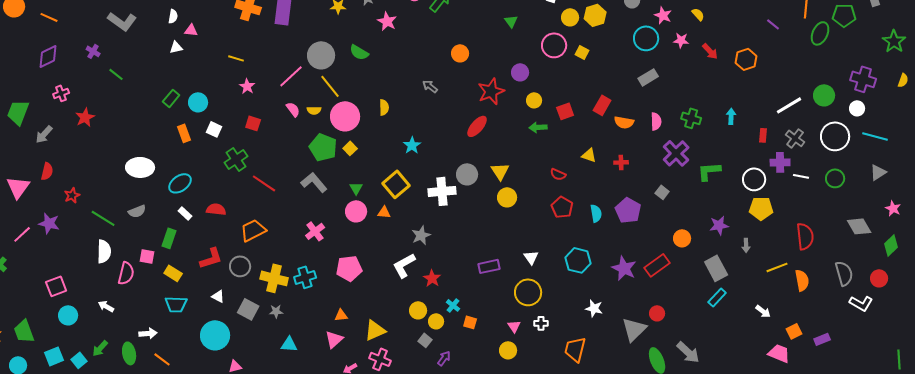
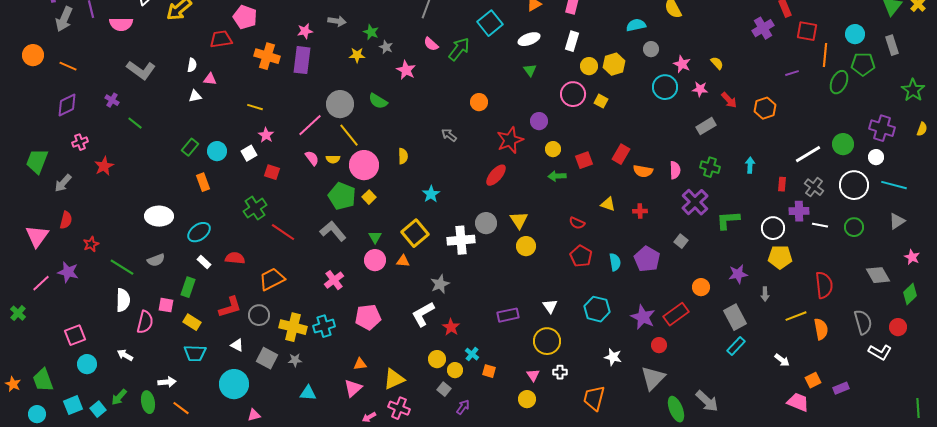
purple line: (773, 24) -> (792, 73), turned -56
gray rectangle: (648, 77) -> (706, 126), moved
white square: (214, 129) -> (249, 153), moved, turned 35
red circle: (657, 313) -> (659, 345), moved

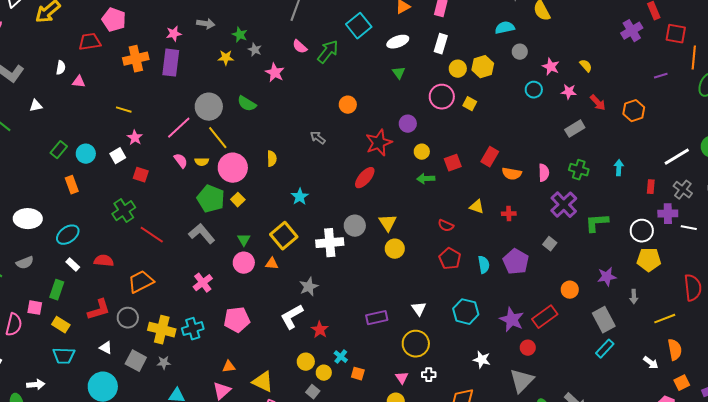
orange cross: (267, 56) -> (136, 59), turned -30
cyan circle: (665, 87) -> (534, 90), size x0.7
white triangle: (195, 96) -> (36, 106), moved
orange semicircle: (821, 329) -> (675, 350), moved
yellow triangle: (394, 379) -> (263, 382), turned 50

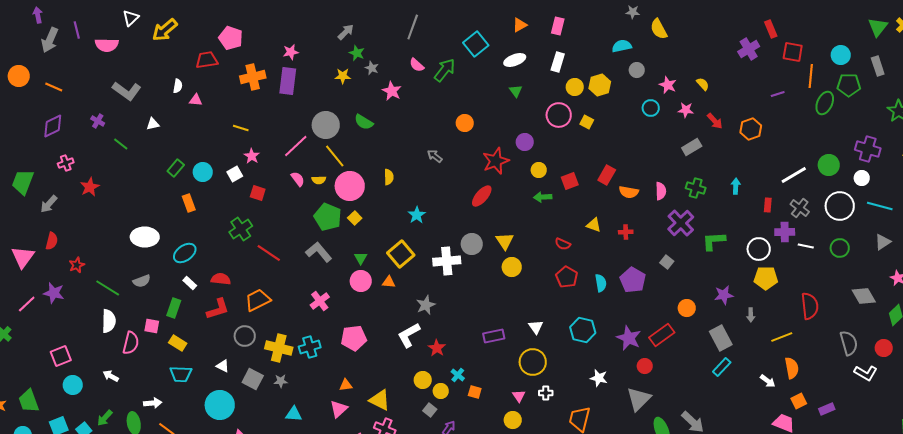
gray arrow: (206, 24) -> (346, 32), moved, turned -54
red L-shape: (99, 310) -> (218, 309), moved

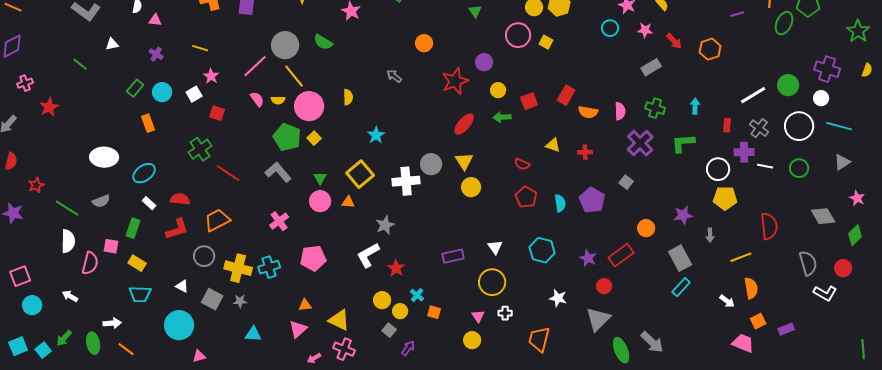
purple cross: (98, 121) -> (156, 54), moved
red ellipse: (482, 196) -> (464, 124), moved
green L-shape: (714, 241) -> (683, 143), moved
purple star: (629, 338) -> (588, 258), size x0.7

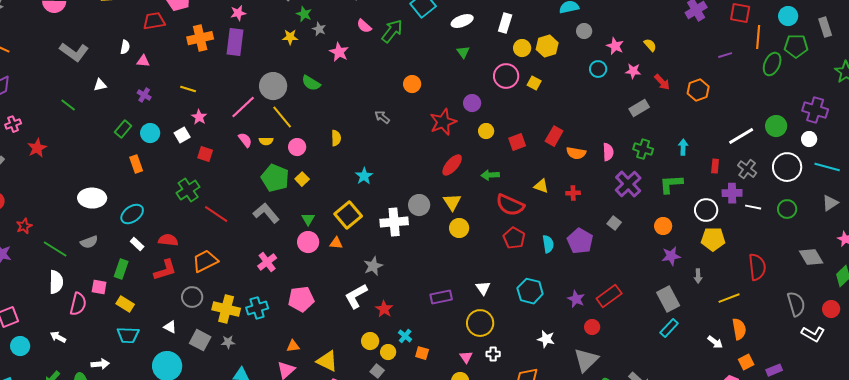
pink circle: (309, 106) -> (297, 147), size x0.6
green arrow: (502, 117) -> (490, 175), moved
red semicircle: (522, 164) -> (510, 205), size x1.8
orange circle: (646, 228) -> (663, 226), moved

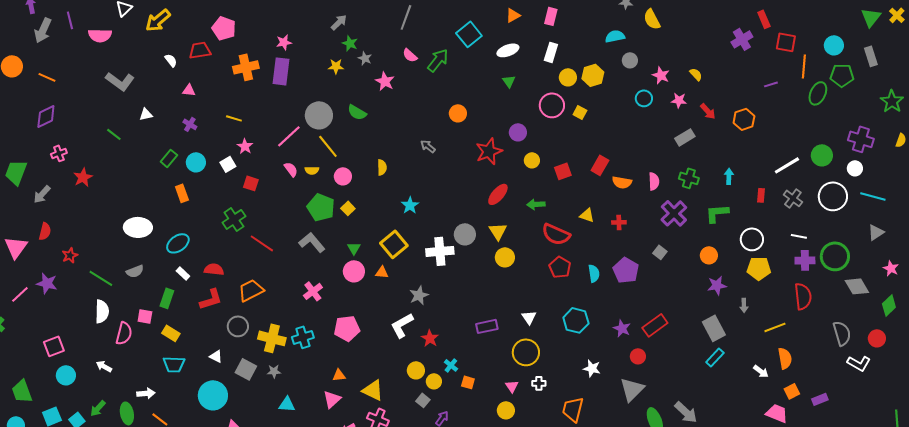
white semicircle: (125, 47) -> (171, 60), moved, turned -48
purple cross: (732, 193) -> (805, 260), moved
green circle: (787, 209) -> (835, 256), moved, size x1.5

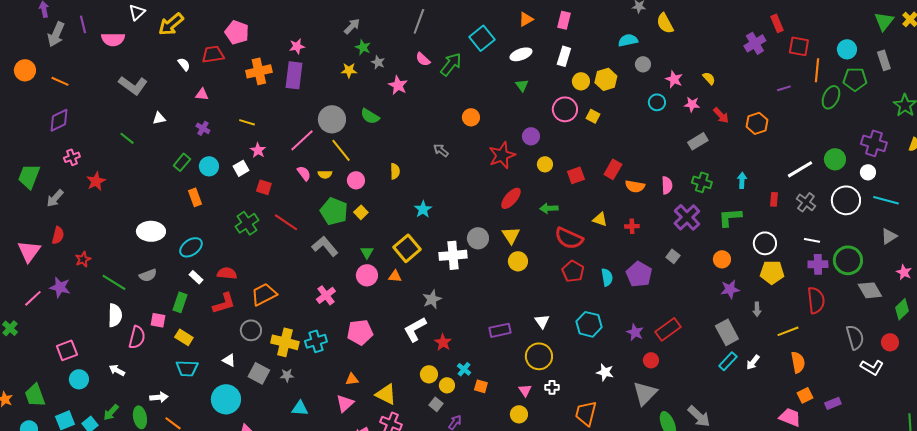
red line: (262, 243) -> (286, 222), moved
white arrow: (761, 371) -> (753, 362), moved, turned 91

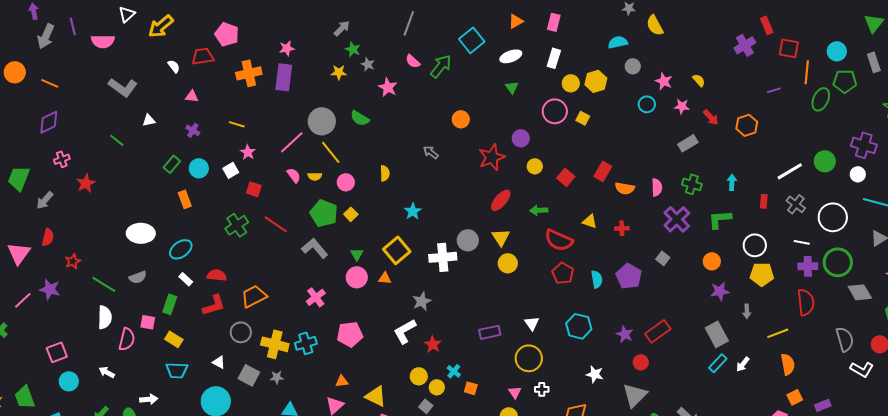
red square: (576, 175) -> (566, 177), turned -30
white circle: (846, 200) -> (833, 217), moved

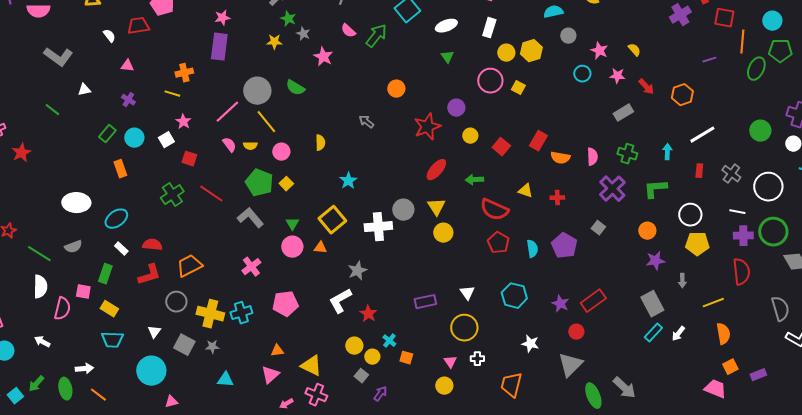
orange cross: (249, 73) -> (184, 73), moved, size x0.7
white line: (790, 171) -> (702, 135), moved
white triangle: (219, 362) -> (154, 332), turned 40

